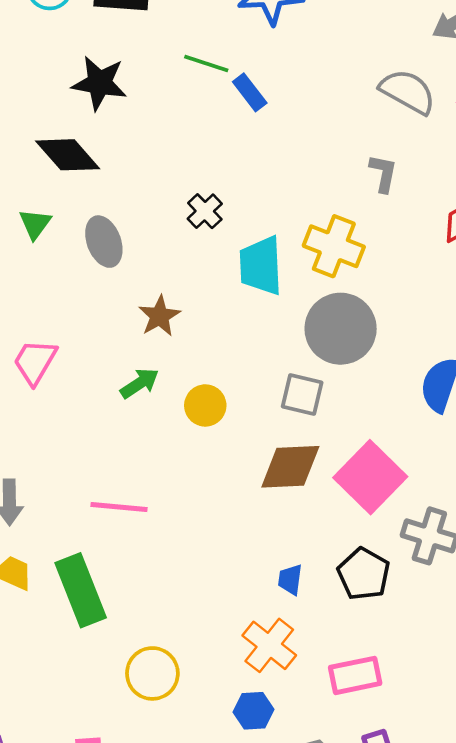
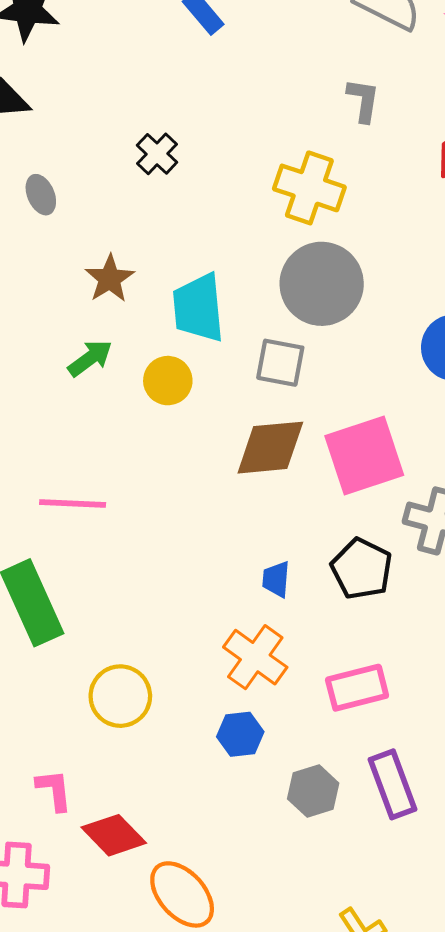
gray ellipse: (104, 242) -> (41, 195), size x0.7
cyan trapezoid: (261, 266) -> (198, 308), moved
pink square: (370, 477) -> (364, 455), turned 30

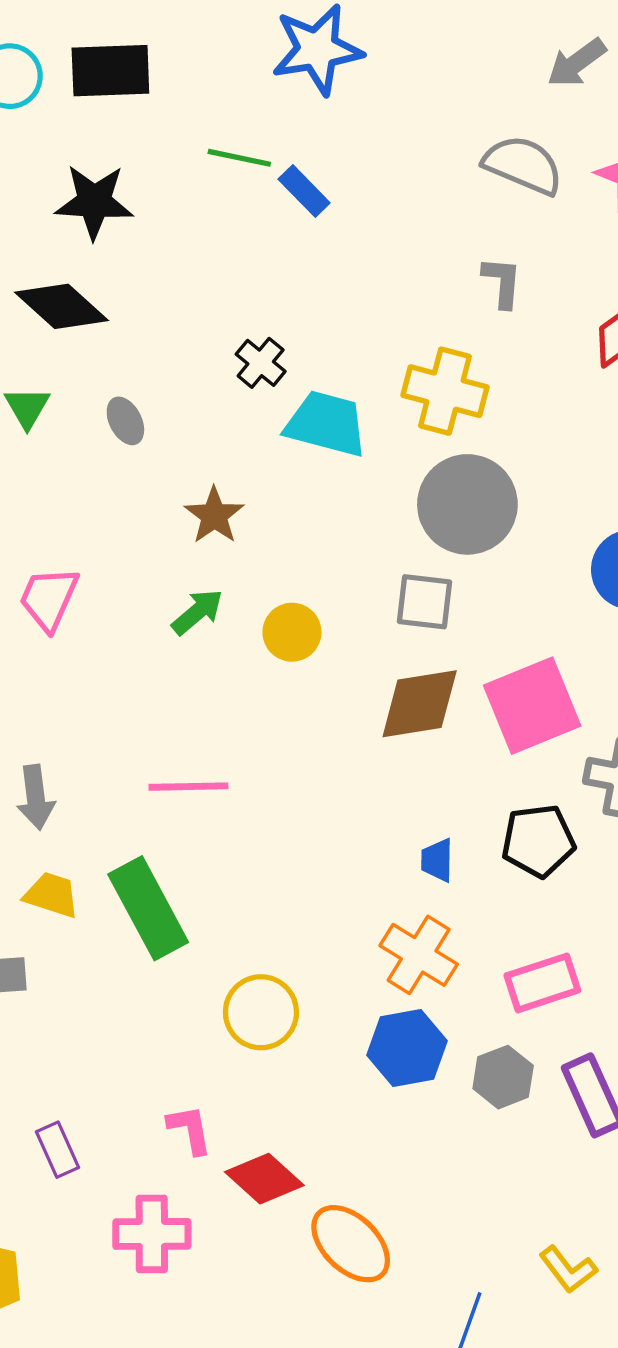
cyan trapezoid: (198, 308) -> (326, 424), moved, turned 114
black pentagon: (362, 569) -> (538, 841), turned -30
blue hexagon: (240, 734) -> (407, 1048), size x1.4
gray hexagon: (313, 791) -> (503, 1077), moved

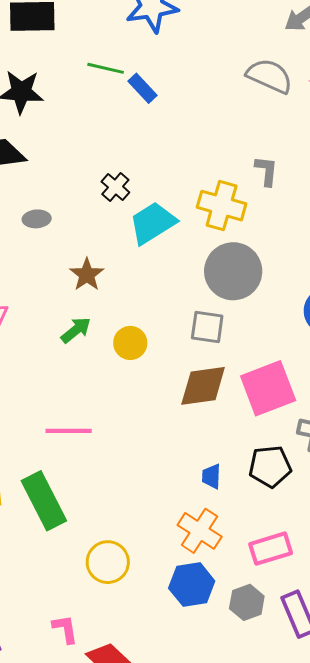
gray L-shape: (502, 282) -> (266, 171), moved
gray ellipse: (125, 421) -> (37, 219), turned -68
cyan trapezoid: (326, 424) -> (153, 223), turned -48

